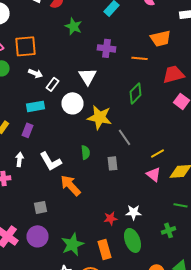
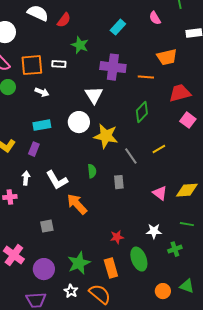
purple cross: (106, 48) -> (113, 67), size x1.4
white rectangle: (52, 84) -> (59, 64), moved, turned 56
yellow line: (158, 153) -> (159, 149), moved
white star: (134, 212) -> (154, 231), moved
purple circle: (38, 236) -> (44, 269), moved

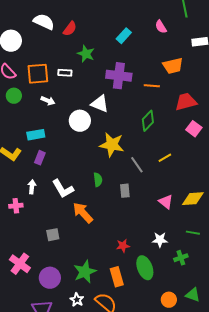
white triangle: (94, 95) -> (100, 104), turned -36
white circle: (79, 122) -> (80, 121), moved
cyan rectangle: (42, 125) -> (36, 135), moved

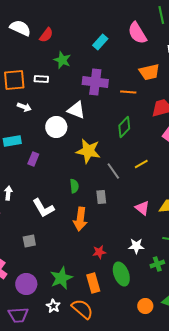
pink semicircle: (161, 27) -> (137, 33), size x1.6
purple rectangle: (40, 158) -> (33, 159), moved
white L-shape: (63, 189) -> (43, 208), moved
orange arrow: (83, 213) -> (80, 219), moved, turned -130

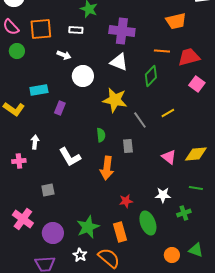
white rectangle: (41, 79) -> (76, 30), moved
orange line: (128, 92) -> (162, 51), moved
white arrow: (24, 107) -> (64, 55), moved
white triangle: (76, 110) -> (119, 62), moved
gray square: (29, 241) -> (48, 190), moved

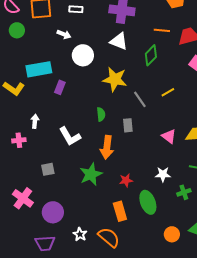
cyan rectangle: (39, 90) -> (39, 69), size x1.4
green star: (88, 227) -> (91, 174), moved

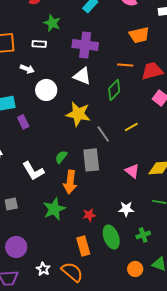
purple rectangle: (60, 87) -> (23, 122), turned -48
green semicircle: (101, 114) -> (61, 157), moved, turned -136
gray rectangle: (128, 125) -> (91, 160), size x1.6
green cross: (184, 192) -> (143, 235), moved

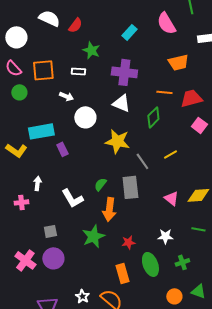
purple circle: (16, 247) -> (53, 258), moved

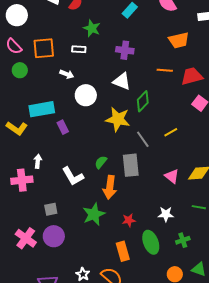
purple cross: (124, 72) -> (125, 50), size x0.7
green diamond: (153, 117) -> (143, 101), moved
pink cross: (21, 202) -> (22, 180), size x1.5

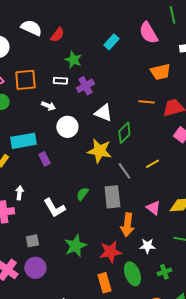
purple cross: (125, 50) -> (85, 86), moved, turned -36
orange arrow: (110, 187) -> (127, 225), moved
red star: (129, 220) -> (110, 252), size x1.6

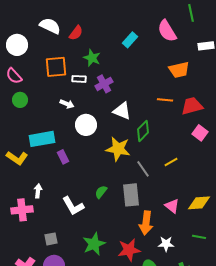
orange square: (25, 80) -> (56, 67), moved

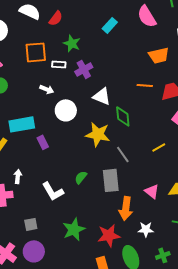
green diamond: (143, 131) -> (123, 116), turned -50
yellow line: (171, 162) -> (159, 147), moved

